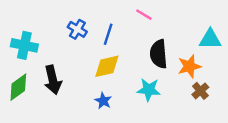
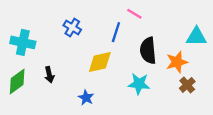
blue line: (108, 34) -> (116, 32), moved
black arrow: (53, 80) -> (49, 75), size x0.6
blue star: (103, 101) -> (86, 98), moved

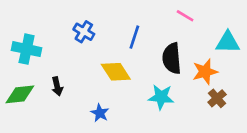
pink line: (134, 14) -> (185, 16), moved
yellow diamond: (100, 62) -> (116, 72), turned 70
green diamond: (17, 82) -> (20, 94), turned 30

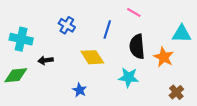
pink line: (185, 16) -> (134, 12), moved
orange star: (205, 72) -> (164, 57), turned -30
black arrow: (57, 86) -> (46, 60), moved, turned 96
brown cross: (217, 98) -> (176, 92), moved

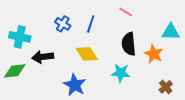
blue line: (107, 29) -> (91, 24), moved
black arrow: (46, 60) -> (43, 57), size x1.5
blue star: (80, 90) -> (75, 85), size x1.6

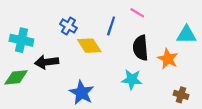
blue line: (91, 24) -> (111, 26), moved
yellow diamond: (87, 54) -> (89, 46), moved
brown cross: (166, 87) -> (181, 95), turned -32

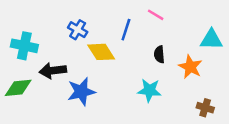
black semicircle: (141, 48) -> (159, 54), size x0.6
blue star: (82, 93) -> (81, 92), moved, turned 30

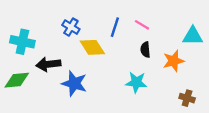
pink line: (156, 15) -> (142, 25), moved
orange star: (190, 67) -> (174, 61), turned 30
blue star: (81, 92) -> (74, 83), turned 30

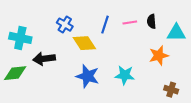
pink line: (142, 25) -> (130, 22), turned -40
black semicircle: (145, 50) -> (151, 21), moved
blue star: (74, 83) -> (87, 76), moved

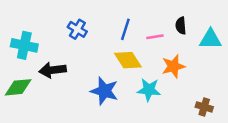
pink line: (130, 22) -> (155, 37), moved
yellow diamond: (84, 43) -> (128, 60), moved
orange star: (159, 56) -> (173, 66), moved

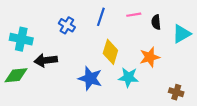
blue line: (125, 29) -> (101, 17), moved
pink line: (155, 37) -> (134, 15), moved
cyan triangle: (210, 39) -> (182, 34), turned -30
yellow diamond: (128, 60) -> (110, 52), turned 50

